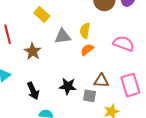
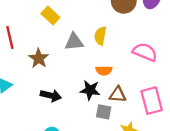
orange semicircle: (87, 50) -> (104, 71), moved, turned -144
black star: (68, 86) -> (90, 90), moved
black arrow: (33, 91) -> (51, 96), moved, turned -54

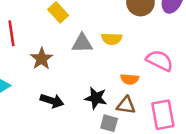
yellow semicircle: (100, 36) -> (112, 39), turned -102
orange semicircle: (104, 71) -> (130, 79), moved

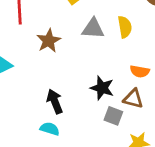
yellow semicircle: (112, 39) -> (125, 27), turned -108
black arrow: (52, 101) -> (55, 101), moved, turned -135

